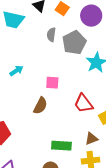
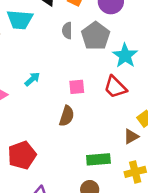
red trapezoid: (83, 104) -> (115, 87), moved
brown triangle: (91, 139) -> (131, 136), moved

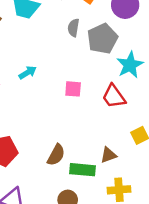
brown semicircle: (67, 116) -> (56, 155), moved
brown triangle: (131, 136) -> (108, 155), moved

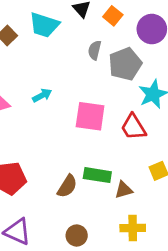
pink square: (73, 89) -> (90, 116), size x1.6
green rectangle: (82, 170) -> (97, 175), moved

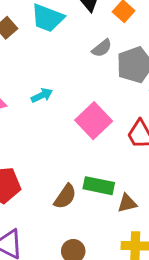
gray semicircle: (95, 50) -> (102, 48), turned -144
pink square: (90, 116) -> (94, 121), turned 36

